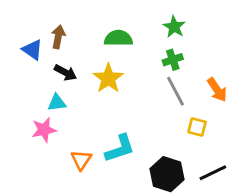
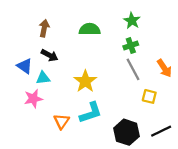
blue triangle: (32, 50) -> (25, 66), moved
yellow star: (108, 78) -> (85, 81), moved

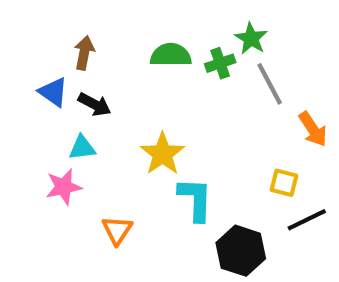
green cross: (131, 46) -> (220, 63), moved
blue triangle: (25, 66) -> (53, 92), moved
gray line: (133, 69) -> (270, 84), moved
cyan L-shape: (91, 113) -> (195, 199), moved, turned -70
black line: (161, 131) -> (307, 220), moved

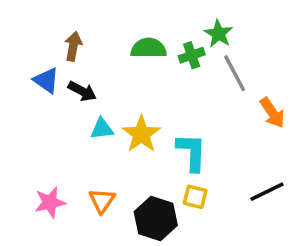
cyan triangle: (82, 148) -> (102, 129), moved
yellow square: (284, 183) -> (195, 197), moved
pink star: (64, 187) -> (50, 202), moved
cyan L-shape: (195, 199) -> (192, 152), moved
black hexagon: (241, 251) -> (156, 218), moved

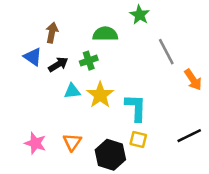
green star: (219, 34) -> (140, 15), moved
green cross: (192, 55) -> (89, 61), moved
black arrow: (82, 91) -> (58, 64), turned -60
pink star: (50, 202) -> (35, 143), turned 30

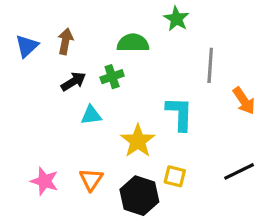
gray line: (166, 52) -> (210, 65), turned 32
blue triangle: (33, 57) -> (27, 46), moved, turned 42
yellow star: (100, 95) -> (138, 141), moved
cyan L-shape: (136, 108) -> (180, 114), moved

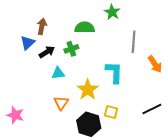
blue triangle: (27, 46) -> (28, 43), moved
orange triangle: (91, 180) -> (61, 103), moved
pink star: (45, 181) -> (15, 115), moved

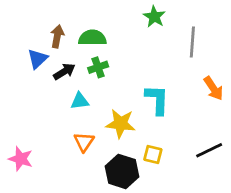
green semicircle: (85, 27) -> (92, 38), moved
gray line: (134, 42) -> (192, 42), moved
yellow star: (88, 90) -> (121, 124), turned -30

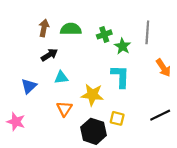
green star: (154, 17) -> (123, 46), moved
blue triangle: (38, 59) -> (29, 86), moved
green cross: (98, 67) -> (104, 34), moved

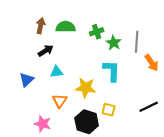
gray line: (147, 32) -> (137, 42), moved
pink star: (16, 122) -> (43, 124), moved

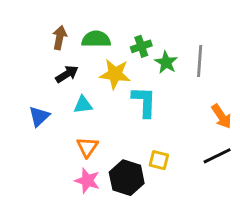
orange arrow: (152, 63) -> (222, 116), moved
cyan L-shape: (112, 71) -> (144, 102), moved
yellow star: (86, 88) -> (115, 74), moved
pink star: (43, 124) -> (87, 181), moved

